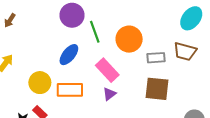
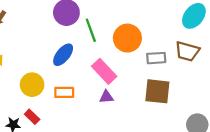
orange rectangle: (70, 90) -> (64, 92), size x0.7
purple triangle: (109, 94) -> (106, 97), turned 32

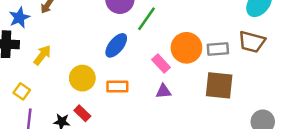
green line: (91, 30) -> (146, 19), turned 55
orange circle: (127, 38) -> (186, 48), moved
pink rectangle: (104, 71) -> (161, 64), size x0.7

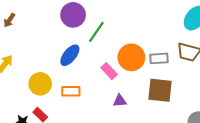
purple triangle: (163, 91) -> (120, 101), moved

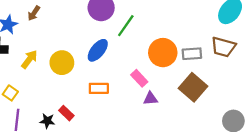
pink rectangle: (109, 71) -> (139, 78), moved
yellow circle: (40, 84) -> (62, 63), moved
brown square: (160, 90) -> (193, 87), turned 35

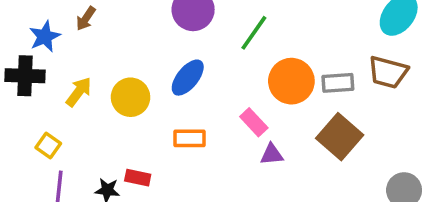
green line: (126, 26) -> (254, 33), moved
red rectangle: (66, 113) -> (138, 178), turned -32

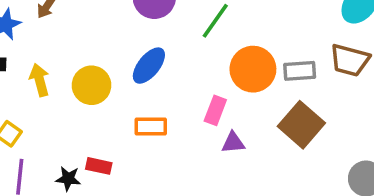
yellow arrow: (79, 92) -> (39, 80), turned -52
pink rectangle: (254, 122) -> (215, 110), turned 64

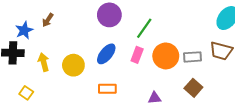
pink rectangle: (215, 110) -> (137, 55), moved
brown square: (301, 125) -> (193, 88), size x0.7

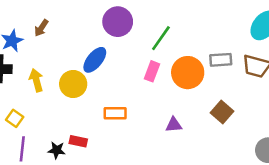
blue ellipse: (106, 54) -> (95, 60), moved
gray rectangle: (192, 57) -> (221, 60), moved

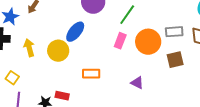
brown square: (222, 112) -> (175, 60), moved, turned 36
purple triangle: (174, 125) -> (137, 83), turned 32

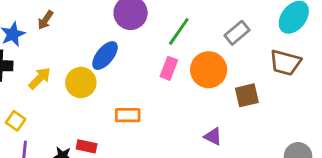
gray rectangle: (174, 32) -> (237, 33), moved, turned -36
yellow arrow: (29, 48) -> (40, 78), turned 60
purple triangle: (137, 83) -> (213, 136), moved

